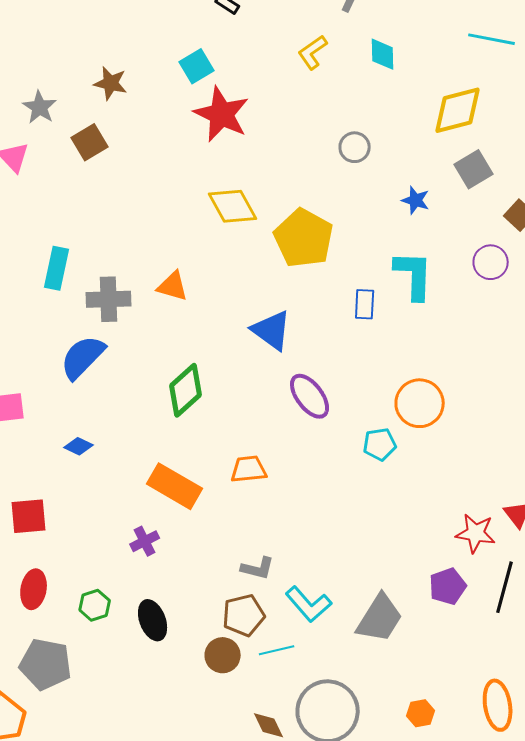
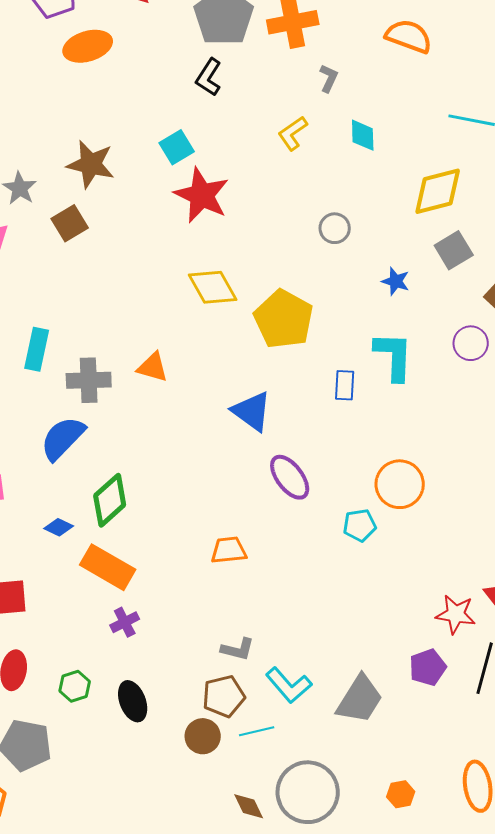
brown star: (111, 83) -> (91, 164), size x1.4
green diamond: (186, 390) -> (110, 500), moved
orange rectangle: (175, 486) -> (108, 567), moved

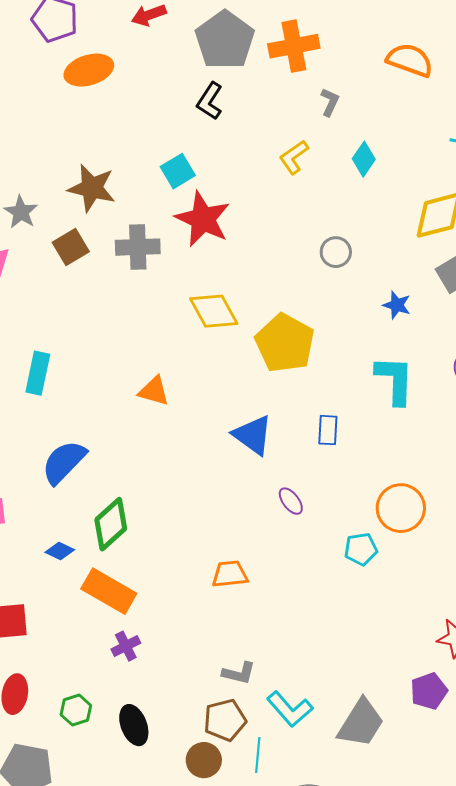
cyan diamond: (363, 135) -> (364, 159), turned 36
gray cross: (89, 380) -> (138, 247), moved
blue rectangle: (345, 385) -> (328, 430), moved
purple ellipse: (290, 477) -> (291, 501), size x0.6
cyan line: (257, 731) -> (258, 755), turned -72

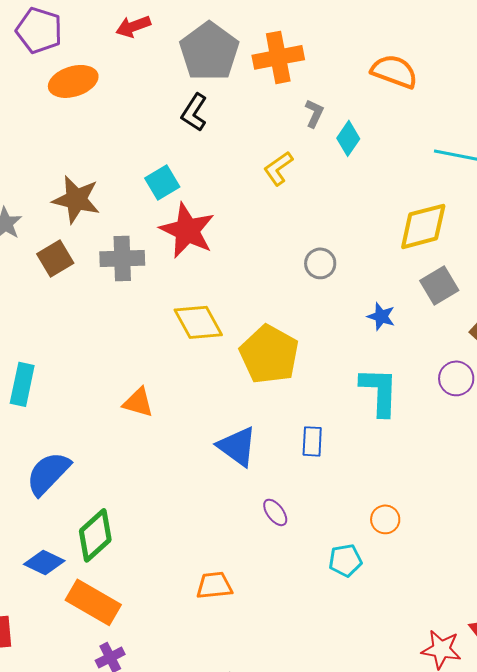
cyan diamond: (364, 159) -> (348, 138), moved
orange circle: (401, 508) -> (385, 519), size x0.6
blue diamond: (60, 551) -> (44, 562), size x1.4

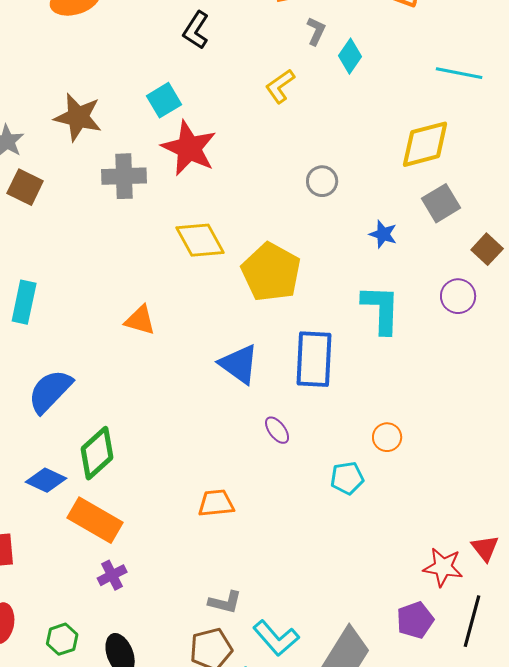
brown square: (55, 258) -> (25, 187), moved, turned -33
blue rectangle: (312, 441) -> (314, 359), size x1.8

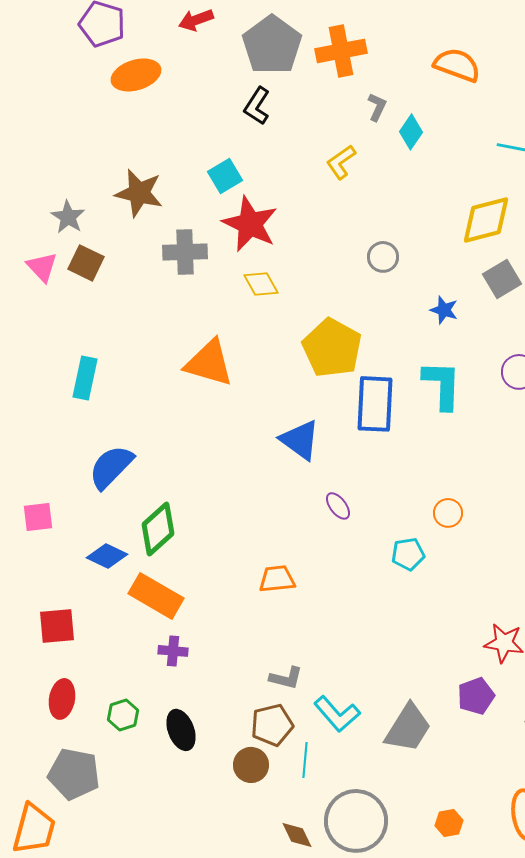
yellow diamond: (200, 240) -> (261, 284), moved, size x0.7
orange triangle: (140, 320) -> (209, 363), moved, size x1.6
blue rectangle: (314, 359) -> (375, 404), moved
purple cross: (112, 575) -> (173, 651), turned 32

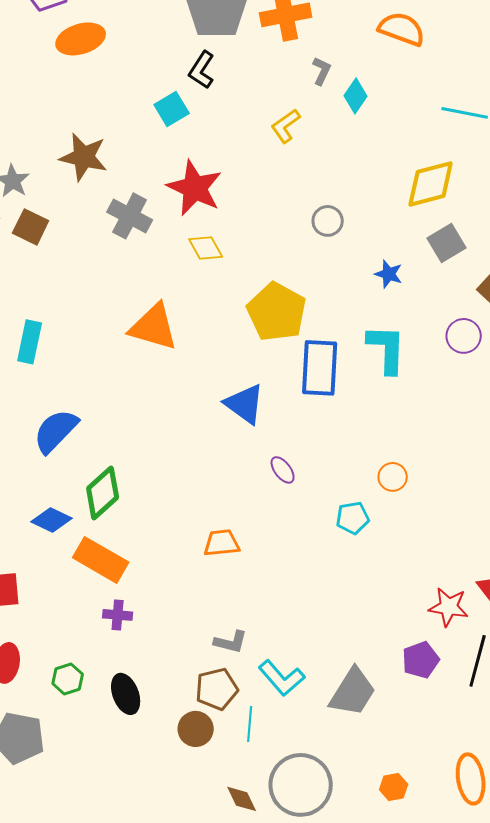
cyan square: (225, 176) -> (172, 109), moved
gray cross: (185, 252) -> (130, 216), turned 30

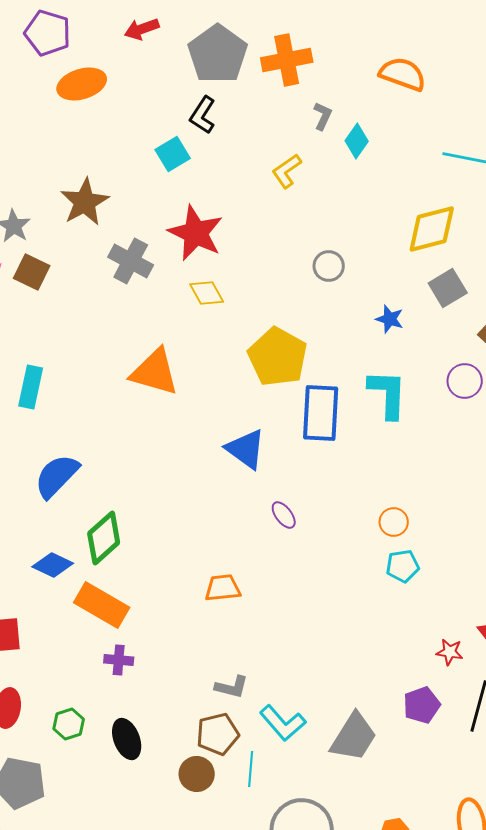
brown star: (84, 157) -> (85, 202), turned 30
cyan pentagon: (353, 518) -> (403, 566), moved
red star: (449, 607) -> (450, 652), size x0.7

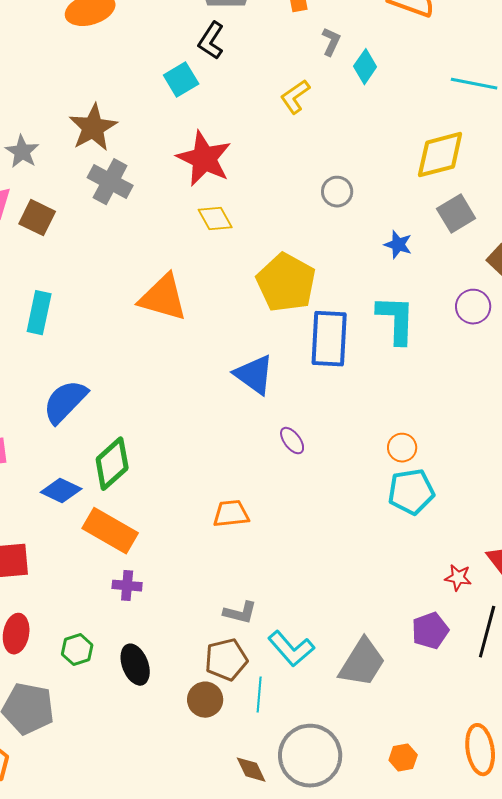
gray cross: (131, 261) -> (110, 182), moved
brown square: (32, 272) -> (37, 218), moved
cyan pentagon: (403, 566) -> (411, 492), size x1.4

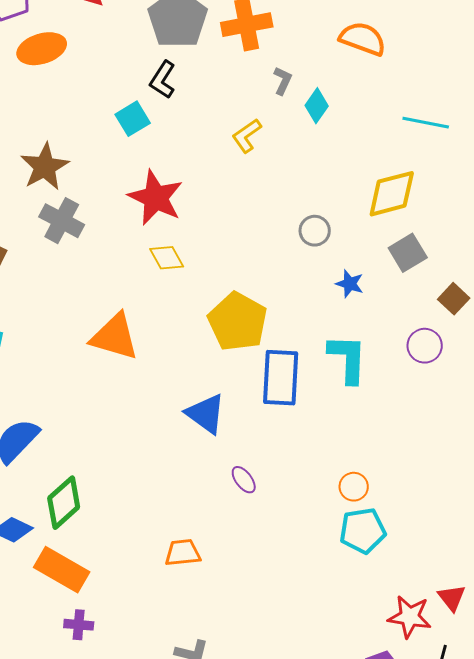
gray circle: (337, 192) -> (315, 231), moved
red star: (458, 578) -> (410, 617), size x1.6

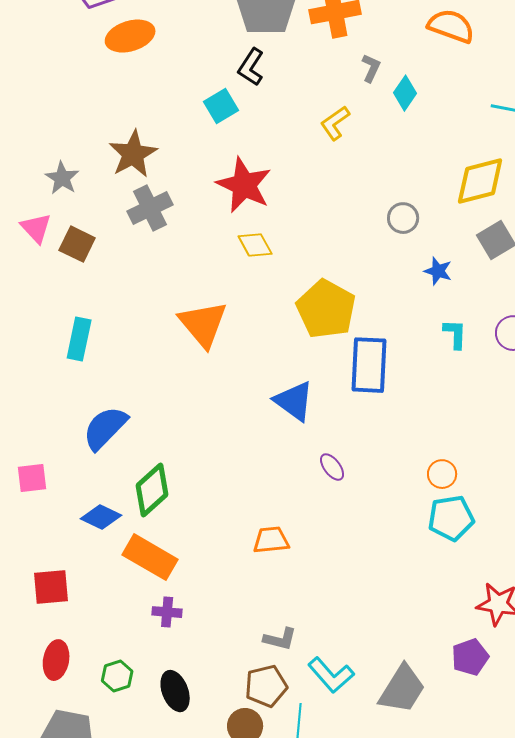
gray cross: (62, 221) -> (150, 208), turned 36
orange triangle: (115, 337) -> (203, 324), turned 34
cyan L-shape: (348, 359) -> (455, 334), moved, size x0.6

